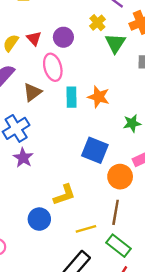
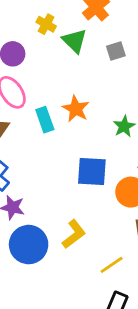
orange star: (99, 97) -> (76, 109), turned 30
blue circle: (39, 219) -> (29, 245), moved, size x1.4

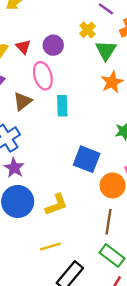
orange star: (76, 109) -> (112, 82), moved
yellow line: (112, 265) -> (50, 247), moved

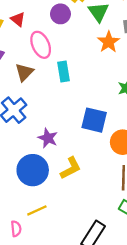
purple circle: (53, 45) -> (60, 14), moved
purple star: (14, 168) -> (48, 138), moved
yellow line: (50, 247) -> (37, 210), moved

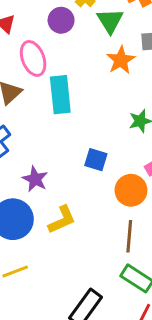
cyan rectangle: (63, 71) -> (60, 95), size x1.4
blue square: (94, 120) -> (96, 160), size x0.7

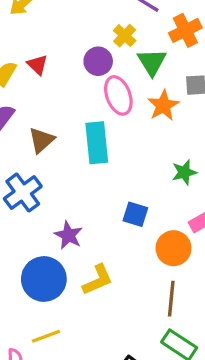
pink ellipse: (33, 58) -> (118, 95), moved

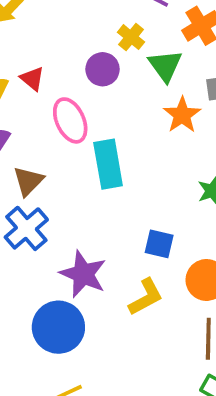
pink ellipse: (118, 95) -> (70, 120), moved
brown triangle: (41, 140) -> (28, 181), moved
purple star: (68, 235) -> (83, 274), size x1.4
yellow L-shape: (98, 280) -> (146, 297), moved

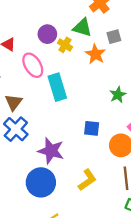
yellow cross: (131, 37) -> (65, 45), moved
green triangle: (165, 66) -> (82, 28), turned -30
yellow L-shape: (146, 297) -> (87, 180), moved

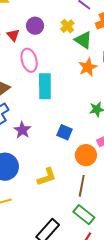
purple circle: (47, 34) -> (35, 26), moved
yellow cross: (65, 45) -> (67, 26), moved
purple star: (51, 151) -> (22, 130), moved, size x0.7

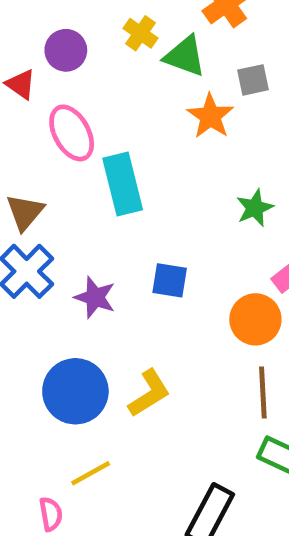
blue square: (64, 132) -> (170, 280), moved
yellow L-shape: (47, 177) -> (149, 393), moved

